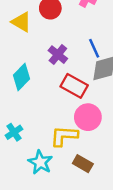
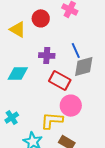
purple cross: (58, 55) -> (47, 55), turned -35
cyan diamond: (21, 77) -> (18, 74), turned 45

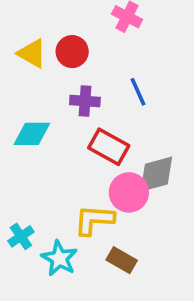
red circle: (41, 18) -> (72, 52), moved
gray diamond: (84, 67) -> (156, 174), moved
cyan cross: (12, 118) -> (21, 236), moved

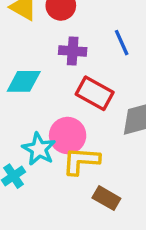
pink circle: (129, 192) -> (68, 135), moved
cyan star: (59, 258) -> (39, 149), moved

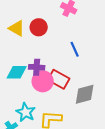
purple cross: (73, 51) -> (37, 67), moved
pink circle: (68, 135) -> (43, 81), moved

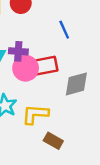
red rectangle: (59, 79) -> (45, 66), turned -40

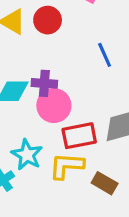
red rectangle: (45, 66) -> (79, 136), moved
brown rectangle: (53, 141) -> (105, 183), moved

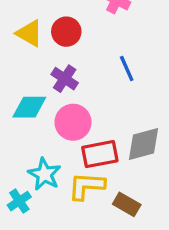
purple cross: (44, 83) -> (65, 79), moved, turned 30

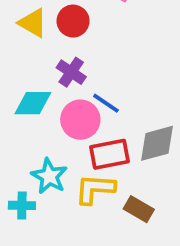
blue line: (127, 69) -> (106, 103), moved, turned -32
cyan cross: (19, 201) -> (22, 205), turned 35

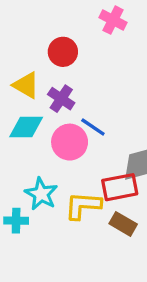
yellow triangle: (33, 23) -> (26, 85), moved
red rectangle: (110, 154) -> (120, 187), moved

